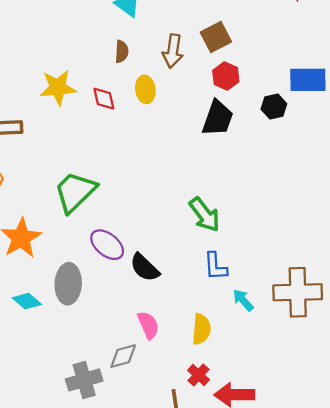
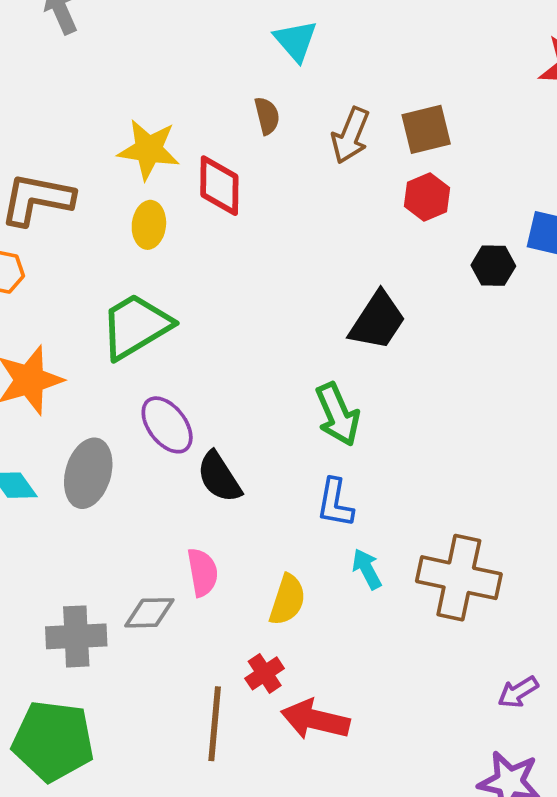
brown semicircle: (122, 51) -> (267, 116), turned -30
yellow ellipse: (145, 89) -> (149, 225), moved
red diamond: (104, 99) -> (219, 186), size x1.4
black trapezoid: (218, 118) -> (377, 321), moved

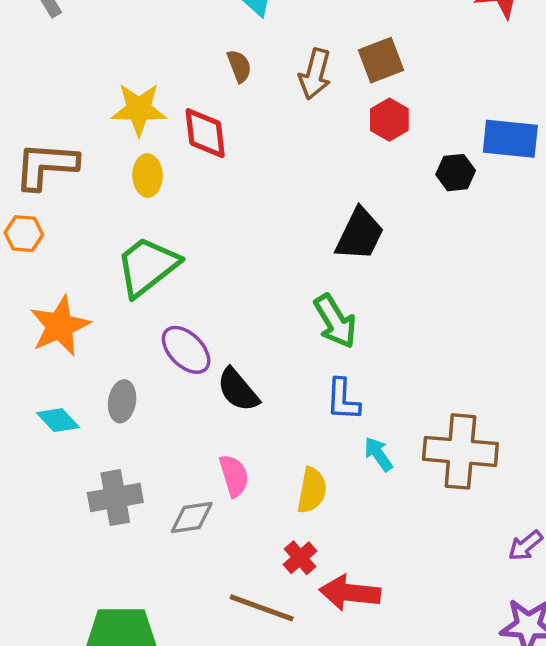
gray ellipse: (88, 473) -> (122, 401), size x0.7
gray cross: (76, 636) -> (115, 498), moved
brown line: (215, 724) -> (262, 608), turned -68

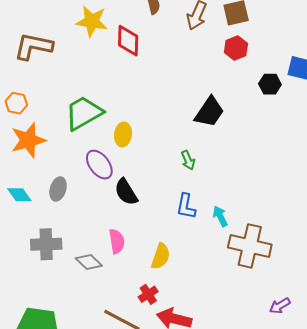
yellow ellipse: (148, 176) -> (123, 134), moved
orange hexagon: (24, 234) -> (16, 103), moved
green arrow: (335, 321) -> (188, 160), size x0.6
cyan arrow: (378, 454) -> (220, 216), moved
gray diamond: (192, 517) -> (89, 262), turned 44

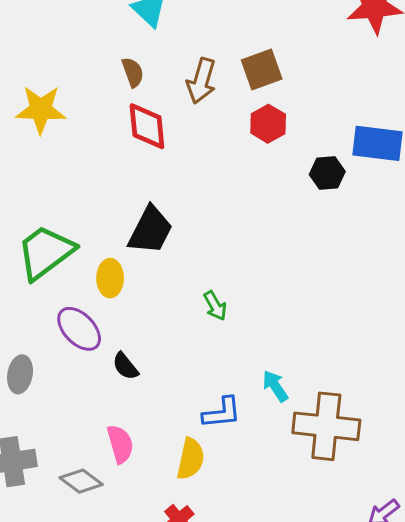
red diamond: (128, 41) -> (147, 126), moved
black trapezoid: (209, 112) -> (150, 230), moved
black semicircle: (126, 192) -> (125, 366), size x0.7
blue L-shape: (186, 206) -> (222, 413), moved, turned -100

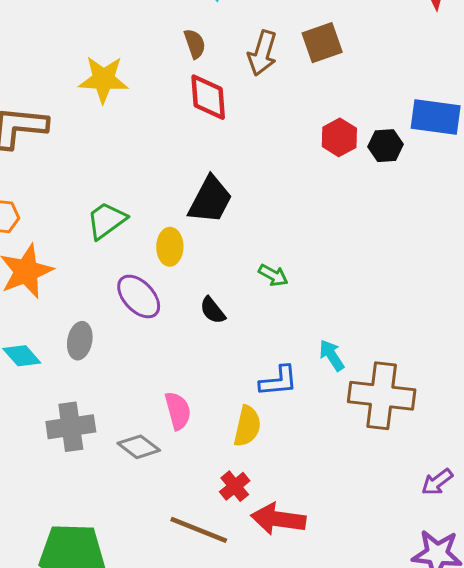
red hexagon: (268, 124) -> (339, 137), moved
green trapezoid: (45, 252) -> (106, 220), size x0.7
green arrow: (215, 306) -> (273, 275), turned -32
black semicircle: (125, 366) -> (213, 310), moved

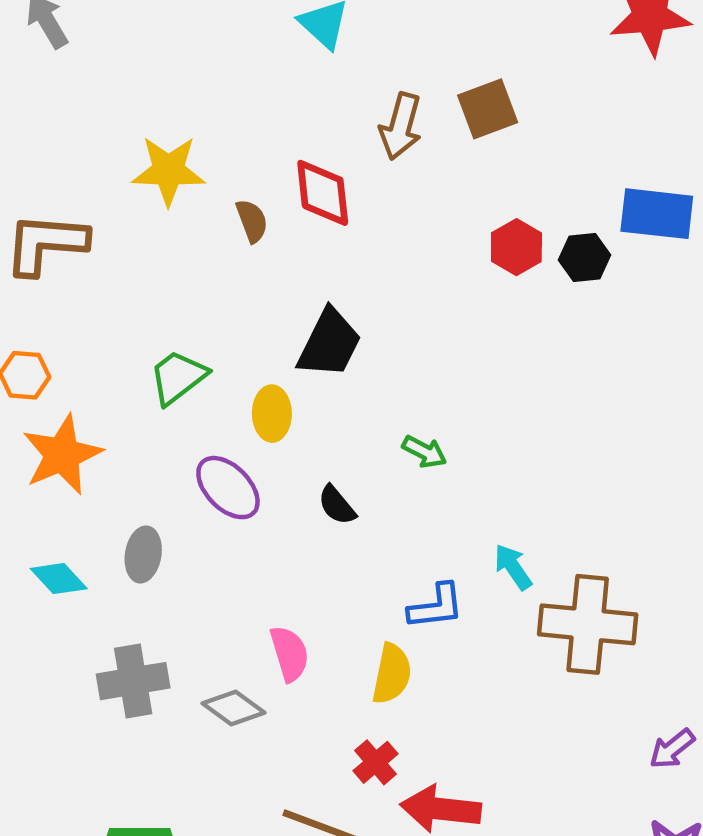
brown semicircle: (195, 44) -> (252, 221), moved

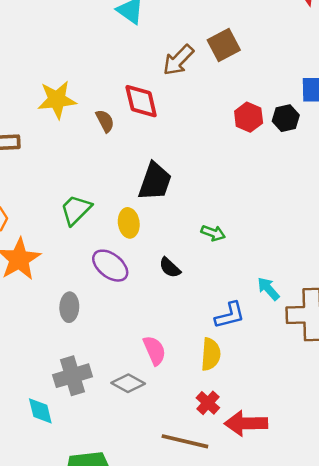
brown arrow: (401, 126) -> (178, 60), turned 36
cyan diamond: (59, 579) -> (40, 411), moved, turned 36

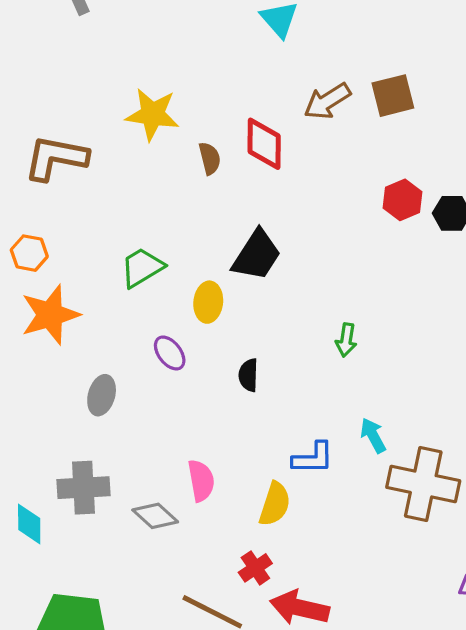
green arrow: (213, 233) -> (346, 340), moved, turned 65
purple ellipse: (110, 266) -> (170, 353), size x0.7
black semicircle: (170, 268) -> (248, 375), turned 35

